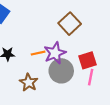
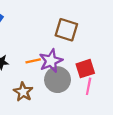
brown square: (70, 24) -> (66, 30), turned -30

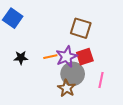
red square: (85, 69) -> (85, 57), moved
brown star: (23, 92) -> (67, 88), moved

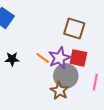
orange line: (50, 57) -> (43, 58), turned 48
red square: (85, 57) -> (78, 58), turned 30

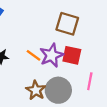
gray circle: (66, 76) -> (58, 90), moved
brown star: (59, 91) -> (36, 90), moved

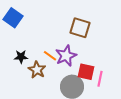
red square: (72, 55) -> (86, 72), moved
brown star: (36, 90) -> (37, 70), moved

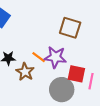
purple star: (66, 56) -> (55, 57), turned 30

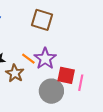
brown square: (70, 28) -> (42, 20), moved
purple star: (55, 57) -> (45, 59), turned 30

